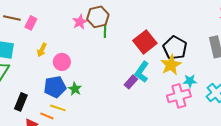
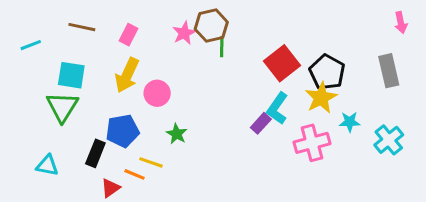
pink rectangle: (31, 23) -> (128, 35), moved
yellow arrow: (42, 50) -> (127, 75), size x1.6
blue pentagon: (55, 87) -> (122, 131), moved
pink cross: (179, 96) -> (312, 143), moved

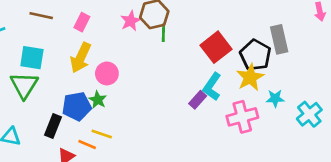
gray rectangle: (389, 71) -> (279, 39), moved
green star: (177, 134) -> (98, 100), moved

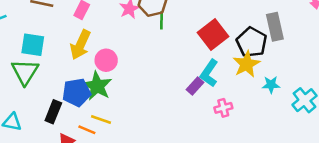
green star: (98, 100) -> (97, 86), size x1.6
pink cross: (242, 117) -> (223, 108), moved, size x0.6

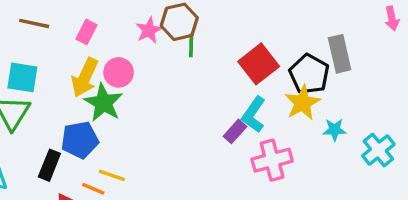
pink circle: (106, 60) -> (119, 72), moved
green star: (97, 86) -> (103, 103), moved
pink cross: (223, 108) -> (272, 160), size x1.6

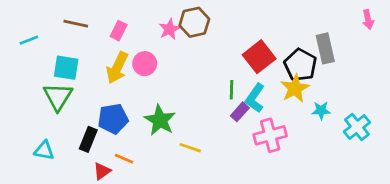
green line: (191, 45) -> (232, 90), moved
green star: (103, 103) -> (160, 120), moved
yellow line: (112, 175) -> (190, 148), moved

